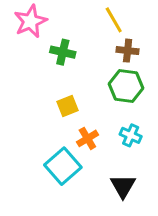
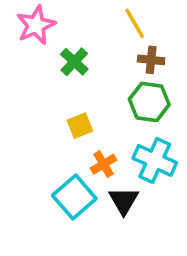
green cross: (63, 52) -> (74, 62), turned 30
cyan cross: (131, 135) -> (155, 160), size x1.6
black triangle: (123, 186) -> (124, 201), moved

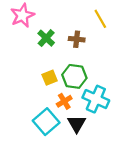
yellow line: (135, 23) -> (100, 19), moved
brown cross: (151, 60) -> (77, 39), moved
green hexagon: (149, 102) -> (74, 76), moved

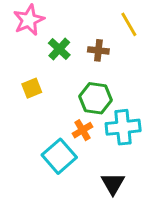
yellow square: (50, 78) -> (32, 88), moved
cyan cross: (96, 99) -> (123, 127), turned -30
black triangle: (77, 124) -> (113, 184), moved

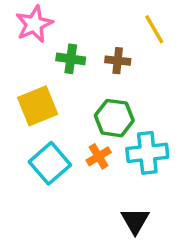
green cross: (59, 49) -> (71, 59), turned -35
yellow square: (32, 88) -> (38, 106), size x1.6
cyan square: (59, 156) -> (50, 163), moved

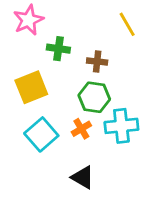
brown cross: (118, 61) -> (97, 62), moved
black triangle: (135, 221) -> (83, 177), moved, turned -30

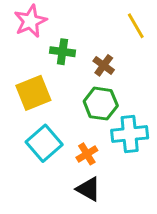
brown cross: (97, 62) -> (104, 65), turned 30
orange cross: (81, 129) -> (87, 154), moved

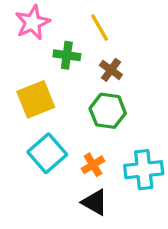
yellow line: (136, 26) -> (100, 27), moved
cyan cross: (130, 134) -> (144, 170), moved

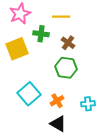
yellow line: (100, 27) -> (61, 17), turned -60
yellow square: (36, 99) -> (17, 49), moved
cyan cross: (144, 170) -> (88, 104), size x0.6

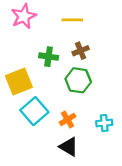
green cross: (41, 34) -> (49, 57), moved
brown cross: (68, 43) -> (81, 51), turned 32
yellow square: (17, 49) -> (19, 82), moved

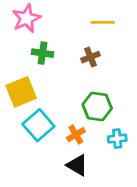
yellow line: (72, 20) -> (103, 22), moved
green cross: (49, 57) -> (42, 53), moved
green hexagon: (78, 80) -> (97, 107), moved

